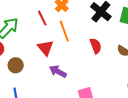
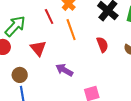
red triangle: (45, 48) -> (38, 48), moved
brown circle: (16, 65) -> (20, 75), moved

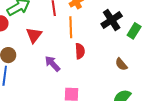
red semicircle: (102, 45) -> (80, 51), moved

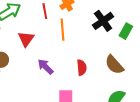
red semicircle: (80, 51) -> (82, 68), moved
brown semicircle: (121, 64) -> (114, 65), size x1.5

